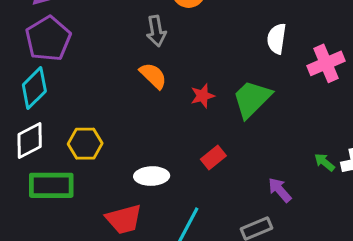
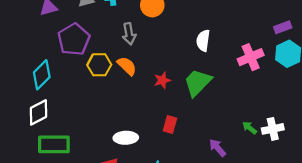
purple pentagon: (48, 39) -> (74, 39), moved
white semicircle: (277, 39) -> (203, 40), moved
yellow hexagon: (85, 144) -> (99, 65), moved
red rectangle: (213, 158) -> (170, 124), turned -35

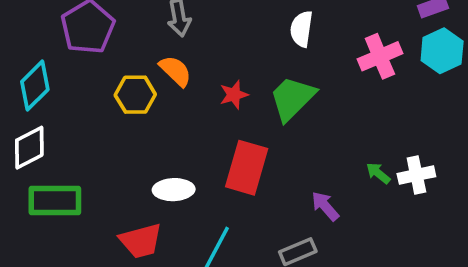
yellow hexagon: (99, 65) -> (135, 95), moved
red rectangle: (170, 124) -> (247, 168), size x1.8

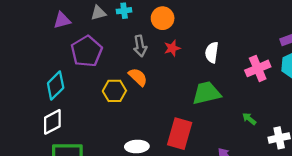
red star: (234, 95) -> (172, 48), moved
green trapezoid: (292, 98) -> (206, 93), turned 32
green arrow: (378, 173) -> (249, 119), moved

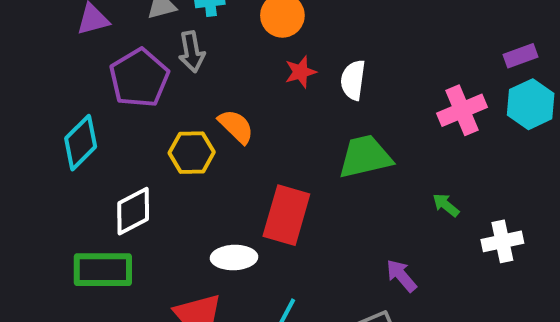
gray arrow: (140, 46) -> (192, 52), moved
white semicircle: (212, 52) -> (353, 80), moved
white diamond: (52, 122) -> (133, 211), moved
red rectangle: (180, 134) -> (286, 215), moved

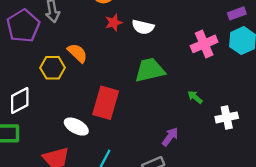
white semicircle: (353, 80) -> (143, 27), turned -85
white ellipse: (234, 258) -> (76, 127), turned 30
purple arrow: (401, 276) -> (170, 137), turned 78

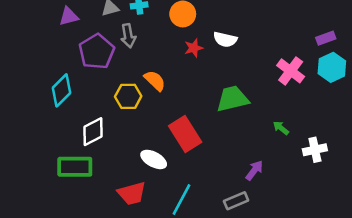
white semicircle: (143, 27) -> (225, 39), moved
pink cross: (204, 44) -> (291, 71), turned -30
red rectangle: (106, 103) -> (185, 134), turned -48

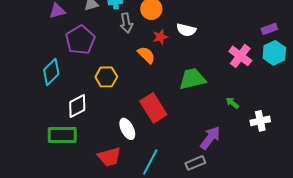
gray arrow: (128, 36) -> (126, 23), moved
orange semicircle: (155, 81) -> (146, 55), moved
white ellipse: (154, 159) -> (127, 129), turned 35
purple arrow: (254, 170) -> (210, 138), size x1.4

